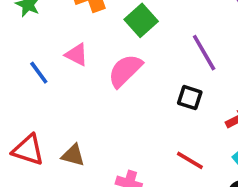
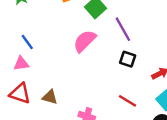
purple line: (204, 53) -> (123, 29), moved
pink triangle: (77, 55) -> (21, 63), moved, turned -35

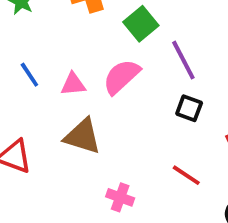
pink triangle: (21, 63) -> (73, 84), moved
brown triangle: (50, 97) -> (82, 136), moved, size x1.5

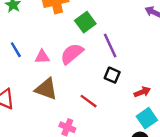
red line: (186, 175) -> (89, 101), moved

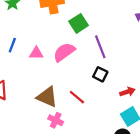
blue line: (16, 50) -> (12, 45), turned 48
brown triangle: (46, 89) -> (47, 97), moved

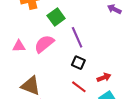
red line: (77, 97) -> (79, 87), moved

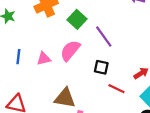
black square: (78, 63) -> (101, 67), moved

